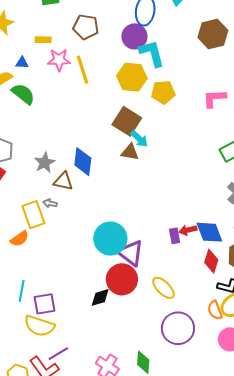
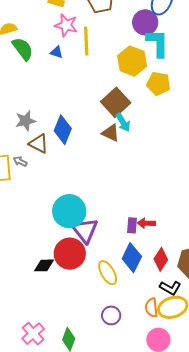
blue triangle: (22, 63) -> (57, 52), moved
blue diamond: (209, 232) -> (132, 258), moved, turned 32
purple circle: (178, 328) -> (111, 315), size x0.6

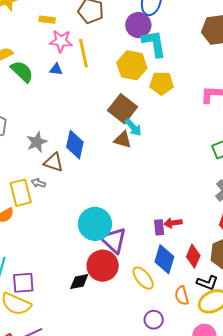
orange semicircle: (151, 308) -> (182, 296), moved

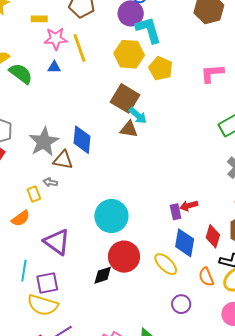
yellow pentagon: (162, 83) -> (161, 68), turned 30
gray star: (37, 142) -> (44, 142), size x1.4
yellow rectangle: (21, 193) -> (34, 194), size x0.6
purple triangle: (114, 240) -> (57, 242), moved

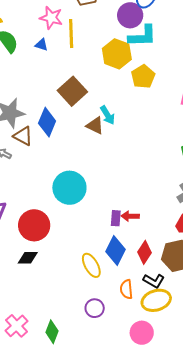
cyan L-shape: (148, 30) -> (142, 36), turned 88
brown square: (125, 98) -> (72, 91), moved
cyan circle: (111, 216) -> (69, 188), moved
red circle: (124, 257) -> (34, 225), moved

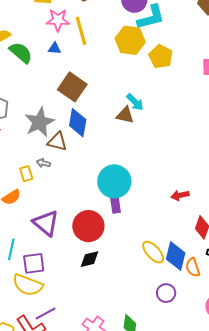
brown square: (72, 91) -> (72, 87), moved
purple rectangle: (116, 218) -> (116, 205), moved
blue diamond: (116, 250) -> (176, 256), moved

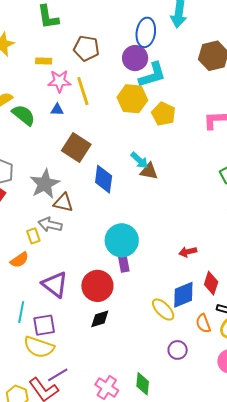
brown triangle: (125, 115) -> (149, 171), moved
blue diamond: (78, 123) -> (104, 179), moved
gray arrow: (43, 163) -> (50, 225), size x1.6
blue diamond: (176, 256) -> (183, 295), moved, turned 56

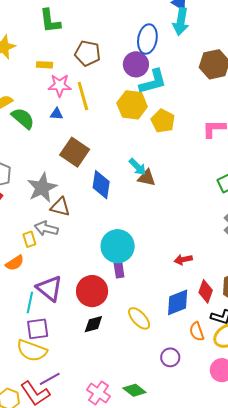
yellow ellipse: (163, 310) -> (139, 318), moved
cyan line: (21, 312) -> (30, 303), moved
green diamond: (143, 384) -> (134, 390), turned -60

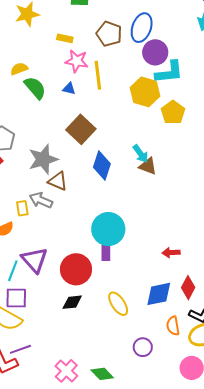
blue ellipse: (147, 39) -> (142, 28), moved

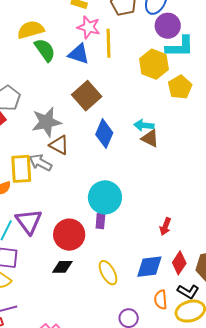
yellow semicircle: (19, 69) -> (31, 30), size x1.5
blue triangle: (69, 89) -> (79, 54), size x1.6
cyan arrow: (141, 154) -> (144, 125), turned 126
yellow rectangle: (22, 208) -> (21, 169), size x1.8
red arrow: (171, 253) -> (165, 227), turned -72

